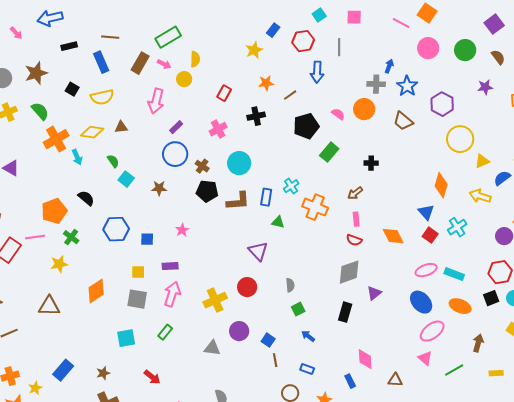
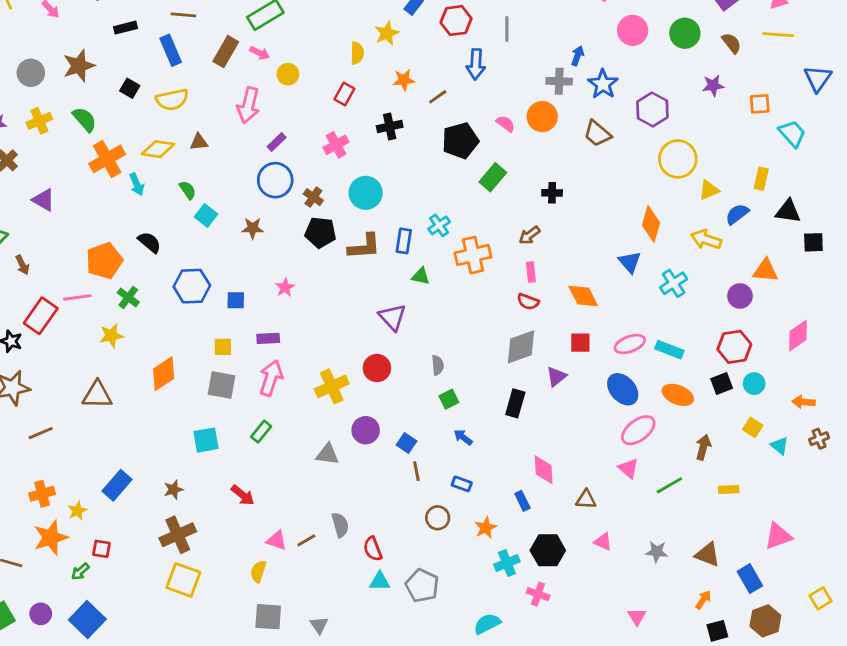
yellow semicircle: (195, 59) -> (357, 53), moved
orange cross: (315, 207) -> (473, 255), turned -35
red square: (430, 235) -> (580, 343), moved, turned -35

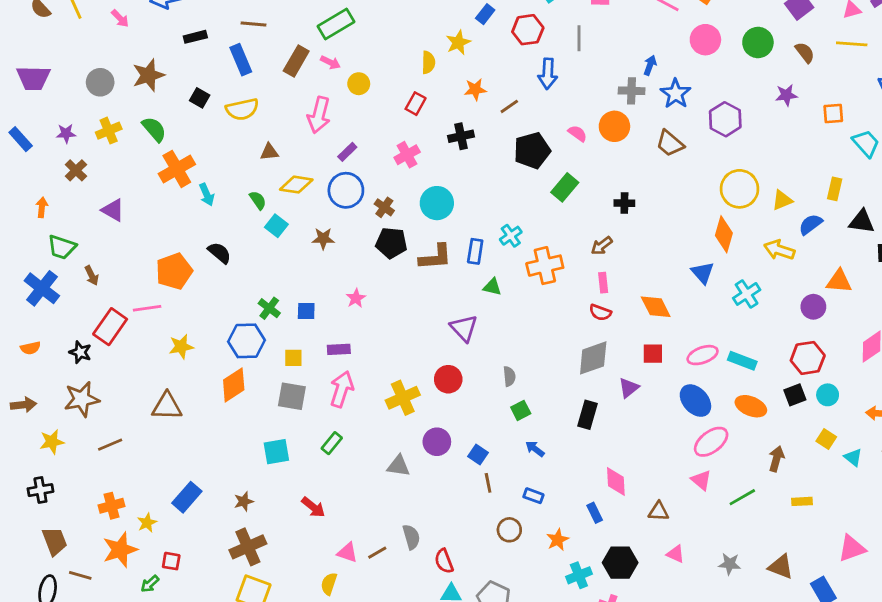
yellow diamond: (158, 149) -> (296, 185), moved
yellow circle: (678, 159) -> (739, 189), moved
blue hexagon: (192, 286) -> (246, 341), moved
green cross: (128, 297) -> (269, 308), moved

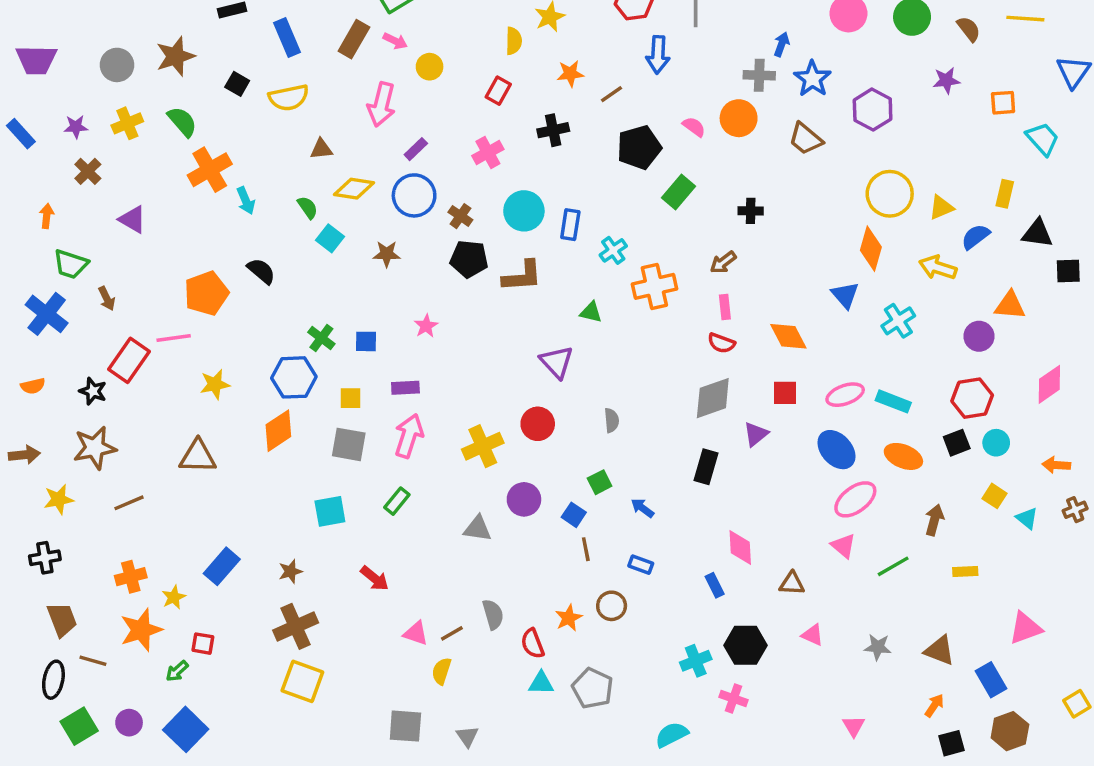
blue rectangle: (475, 251) -> (570, 225), moved
green square: (521, 410) -> (600, 482), moved
orange star: (558, 540) -> (569, 618), moved
yellow semicircle: (329, 584) -> (442, 671), moved

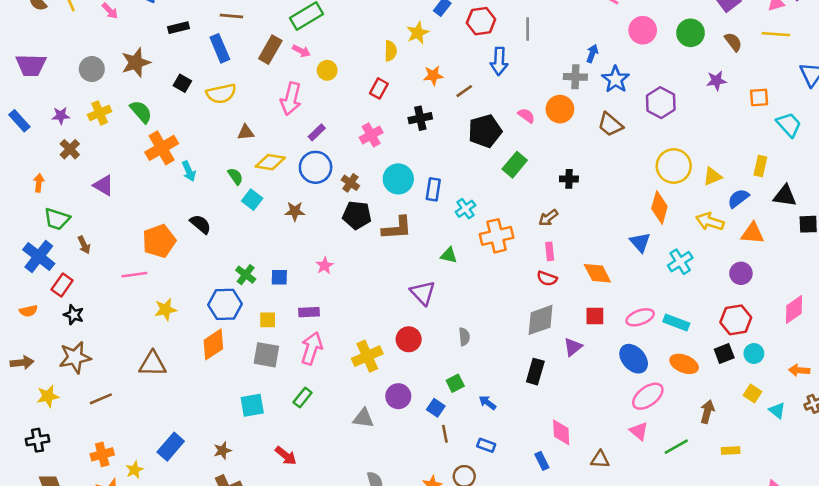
orange triangle: (1010, 305) -> (753, 233), moved
red rectangle: (129, 360) -> (62, 285), moved, size x0.7

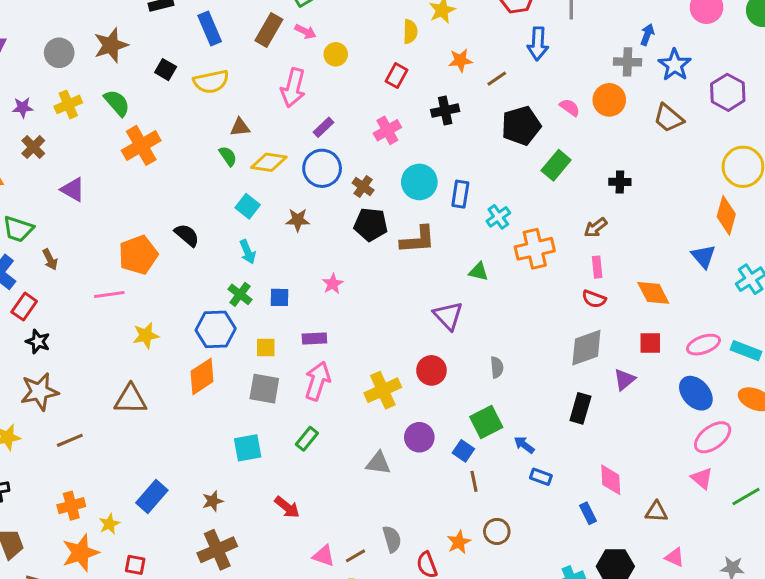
cyan arrow: (189, 171) -> (248, 252), moved
green semicircle: (235, 176) -> (228, 156), moved
green square: (455, 383) -> (486, 422), size x1.5
blue rectangle: (486, 445) -> (541, 477), moved

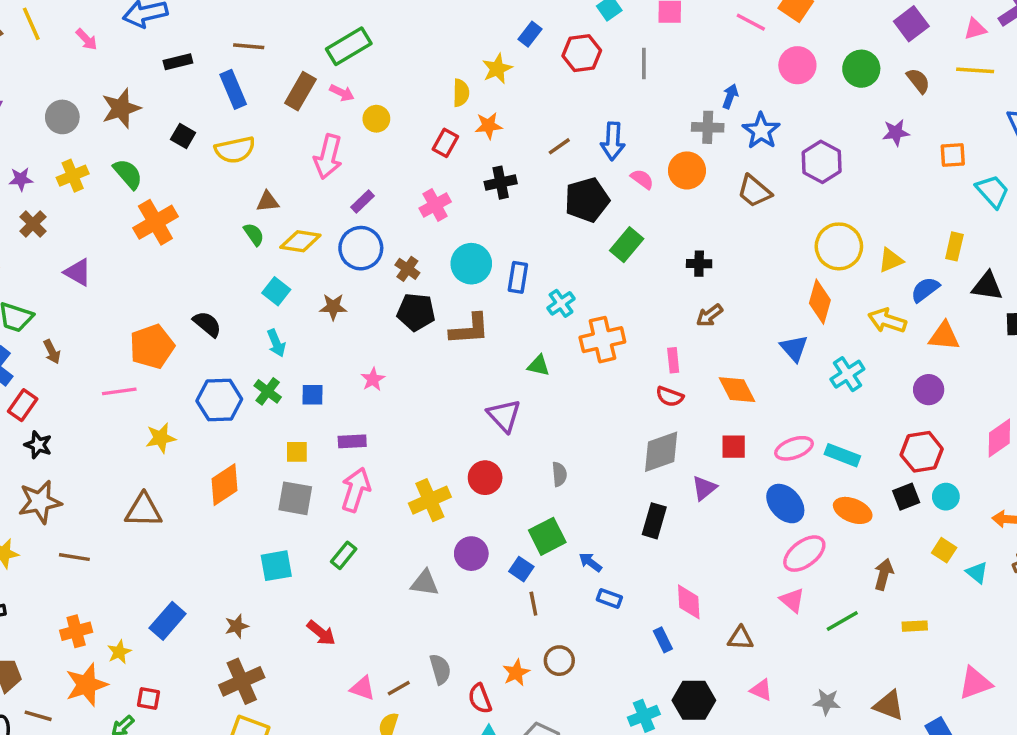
blue arrow: (538, 44) -> (613, 141), moved
orange star: (460, 60) -> (489, 126), moved
brown arrow: (596, 228) -> (709, 315), moved
blue hexagon: (216, 329) -> (219, 400), moved
brown line: (70, 440) -> (74, 557), turned 32

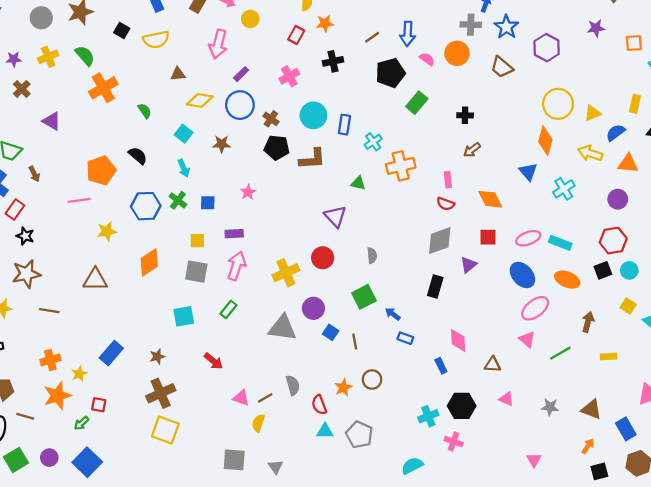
green semicircle: (254, 234) -> (145, 111), moved
blue square: (521, 569) -> (331, 332), moved
gray triangle: (425, 583) -> (282, 328), size x1.5

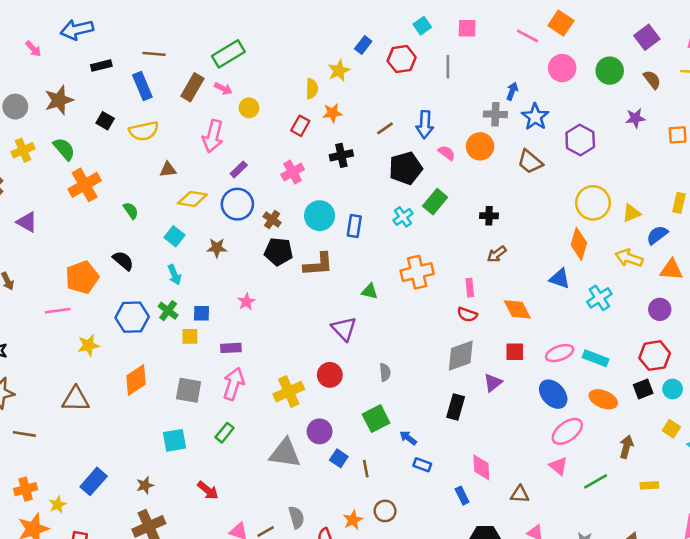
cyan cross: (373, 142) -> (403, 217), moved
blue triangle: (528, 172) -> (560, 279), turned -30
yellow square: (197, 241) -> (190, 336), moved

